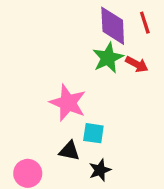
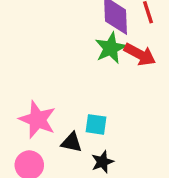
red arrow: (137, 64) -> (140, 54), size x1.4
pink star: (68, 103) -> (37, 120), moved

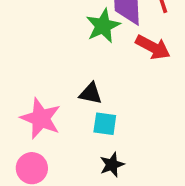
green star: (111, 48) -> (103, 26), moved
black triangle: (72, 142) -> (91, 93), moved

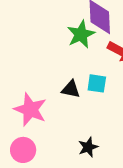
cyan square: (105, 124) -> (97, 83), moved

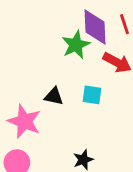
black triangle: (71, 89) -> (54, 96), moved

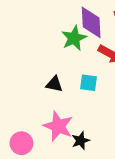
pink star: (24, 121) -> (58, 126), moved

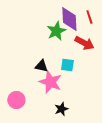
pink star: (58, 126) -> (50, 82), moved
pink circle: (21, 143) -> (16, 100), moved

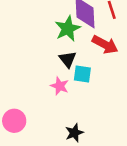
black triangle: (41, 66) -> (68, 59), moved, turned 40
pink star: (50, 82) -> (60, 86), moved, size x0.6

